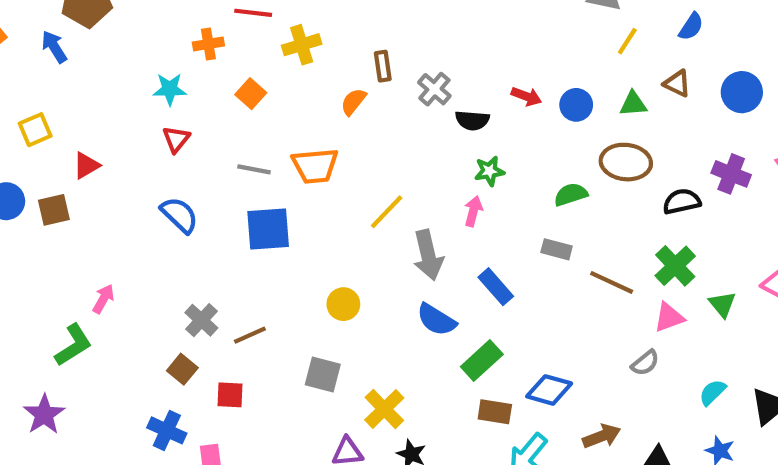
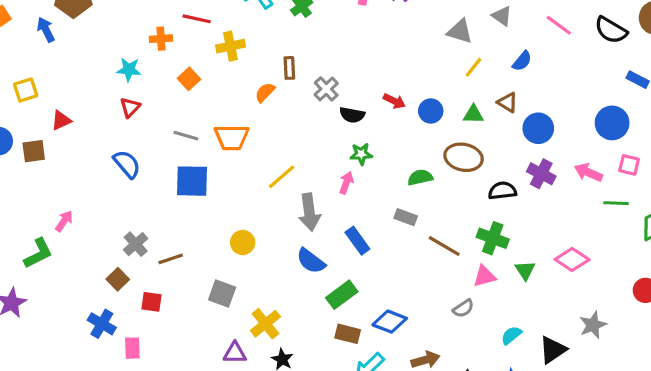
blue circle: (742, 92) -> (538, 128), moved
green cross: (675, 266) -> (493, 238), turned -32

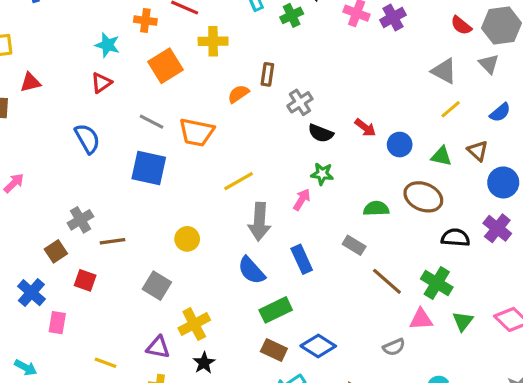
orange square: (189, 79) -> (165, 66), size x1.5

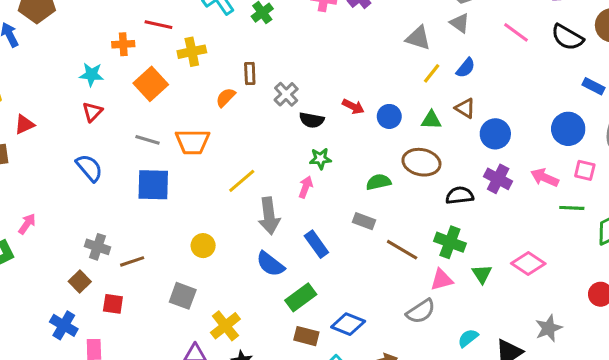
blue semicircle: (500, 113) -> (466, 68), moved
gray cross: (80, 220) -> (97, 247), turned -30
gray semicircle: (394, 347) -> (421, 311), size x1.4

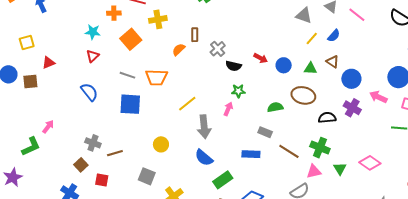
pink line: (516, 32) -> (357, 15), moved
pink arrow: (545, 178) -> (378, 97), moved
blue rectangle: (316, 244) -> (251, 154), moved, turned -54

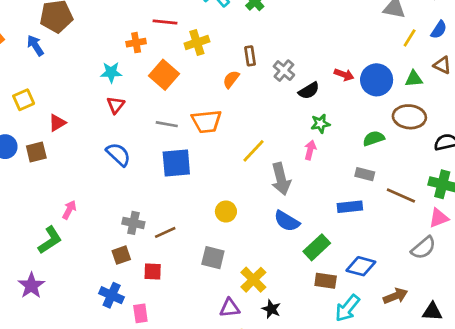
blue circle: (284, 65) -> (377, 80), size x1.5
black semicircle: (234, 66) -> (309, 91), turned -35
brown square: (81, 165) -> (121, 255), turned 32

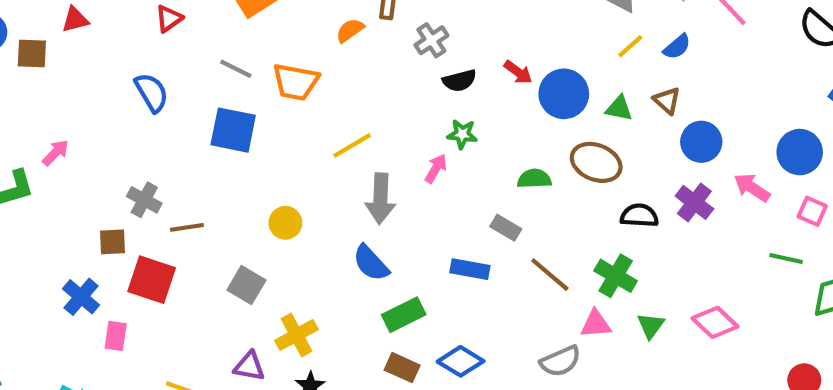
red square: (153, 272) -> (152, 280), size x1.6

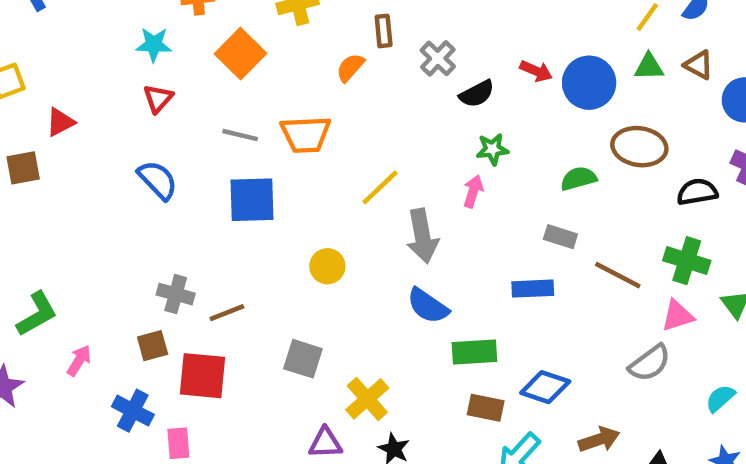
green triangle: (619, 108) -> (649, 67), moved
pink arrow: (56, 153) -> (79, 360), moved
yellow circle: (285, 223) -> (327, 266), moved
green rectangle: (404, 315) -> (474, 352), turned 36

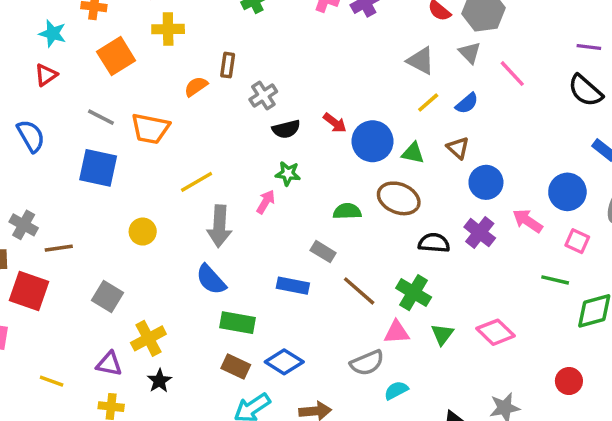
green triangle: (649, 67) -> (413, 153), moved
cyan semicircle: (720, 398) -> (396, 390), moved

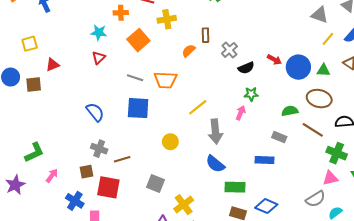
blue semicircle: (31, 136) -> (95, 112), moved
brown line: (359, 291) -> (313, 130), moved

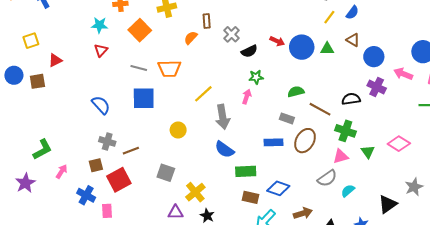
brown ellipse: (319, 99) -> (305, 141), moved, turned -70
red square: (108, 187) -> (119, 180), turned -35

